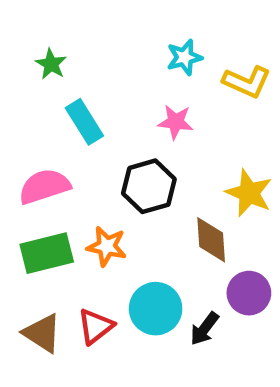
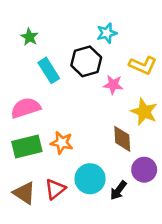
yellow L-shape: (247, 82) -> (143, 65), moved
pink star: (176, 122) -> (113, 85), moved
black hexagon: (149, 186) -> (86, 61), moved

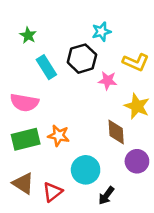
pink semicircle: (26, 108) -> (24, 103), turned -152
red triangle: (55, 189) -> (53, 192), moved
black arrow: (118, 190) -> (106, 196), moved

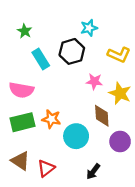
pink star: (108, 81) -> (94, 81), moved
cyan circle: (86, 170) -> (76, 136), moved

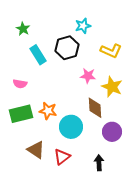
pink semicircle: (21, 90) -> (20, 84), size x0.6
brown triangle: (20, 161) -> (36, 150), moved
red triangle: (46, 168) -> (62, 157), moved
black arrow: (93, 172) -> (99, 163), moved, turned 140

